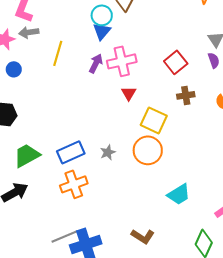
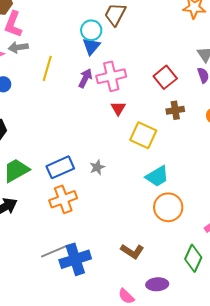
orange circle: (148, 150) -> (168, 207), moved
cyan trapezoid: (179, 194) -> (157, 176), moved

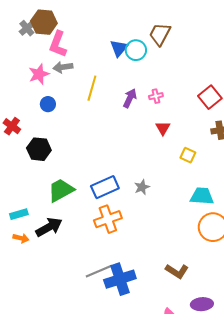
blue triangle: (91, 46) -> (119, 48), moved
pink cross: (111, 76) -> (156, 96), size x0.5
yellow square: (143, 135) -> (188, 155), size x0.6
cyan trapezoid: (157, 176) -> (202, 196), turned -145

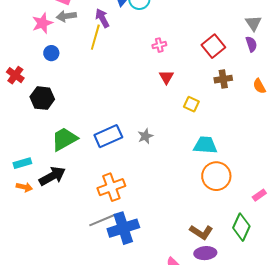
purple arrow: (130, 98) -> (102, 18), moved, turned -54
orange cross: (108, 219) -> (111, 187), moved
brown L-shape: (177, 271) -> (201, 232), moved

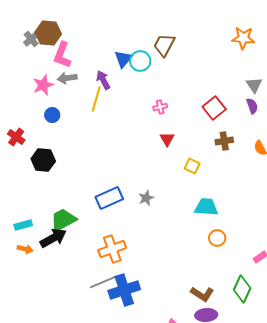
green trapezoid: (64, 139) -> (63, 220), moved
orange circle: (216, 176) -> (217, 238), size x0.6

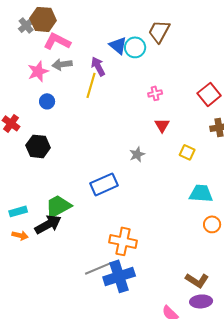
pink L-shape: (62, 55) -> (57, 41), turned 96
blue triangle: (123, 59) -> (118, 45), turned -30
gray star: (146, 198) -> (137, 154), moved
orange cross: (112, 249) -> (123, 241), moved, turned 32

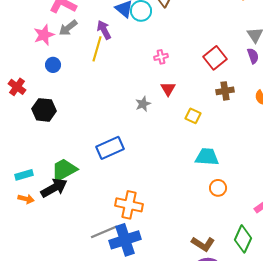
gray arrow: (62, 64) -> (68, 28), turned -30
gray star: (137, 154) -> (143, 104), moved

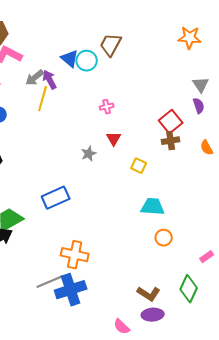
gray arrow: (68, 28) -> (35, 78), moved
red square: (215, 58) -> (171, 122), moved

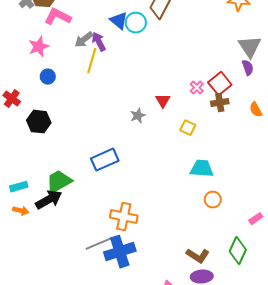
gray triangle: (201, 85) -> (250, 47), size x1.4
pink cross: (107, 107) -> (197, 88), moved, turned -32

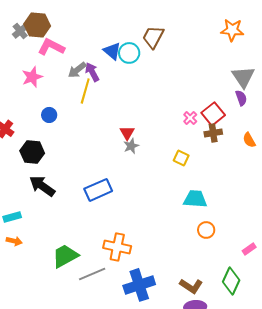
blue circle: (48, 77) -> (49, 115), moved
red triangle: (163, 101) -> (127, 133), moved
green trapezoid: (59, 182) -> (65, 256), moved
black arrow: (49, 200) -> (42, 186), moved, turned -116
blue cross: (120, 252) -> (139, 285), moved

